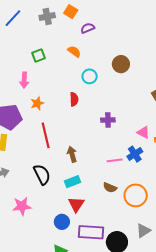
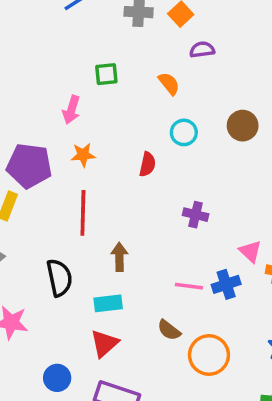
blue circle: (62, 222) -> (57, 378), moved

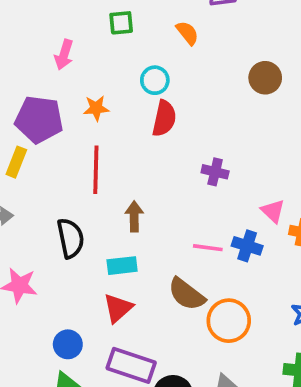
pink arrow: (71, 110) -> (64, 55), moved
cyan circle: (184, 132) -> (155, 80), moved
red semicircle: (147, 164) -> (164, 118), size x1.4
blue cross: (226, 284) -> (247, 246), turned 36
brown semicircle: (169, 330) -> (186, 294), size x1.5

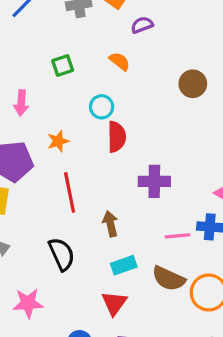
purple cross: (215, 172) -> (154, 181), moved, size x1.4
cyan rectangle: (122, 266) -> (124, 265), moved

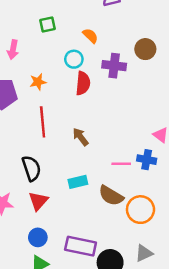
orange semicircle: (120, 61) -> (90, 36), moved
purple cross: (154, 181) -> (114, 66), moved
brown arrow: (110, 224) -> (81, 137), moved, turned -30
red triangle: (114, 303) -> (38, 201), moved

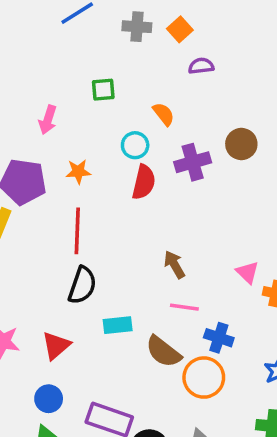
purple cross: (114, 66) -> (193, 162), turned -30
brown arrow: (81, 137) -> (174, 265), moved
blue cross: (147, 160) -> (219, 338), moved
black semicircle: (31, 168) -> (82, 285), moved, turned 30

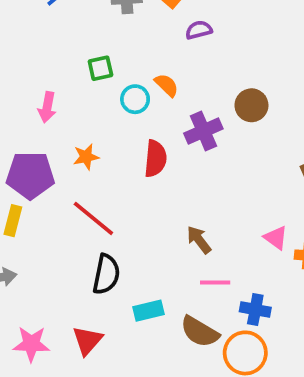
cyan circle: (135, 145) -> (135, 99), moved
red line: (77, 231) -> (93, 218), turned -45

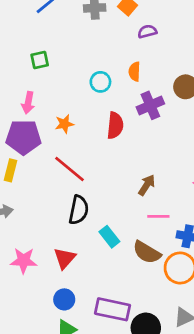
green square: (100, 68) -> (40, 60), moved
orange semicircle: (167, 85) -> (134, 72), moved, turned -132
pink arrow: (47, 107) -> (28, 103), moved
brown arrow: (199, 240) -> (147, 185), turned 70
cyan rectangle: (148, 311) -> (109, 237), turned 65

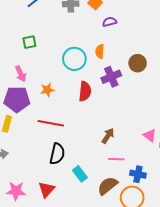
cyan circle: (100, 82) -> (74, 59), size x1.5
pink arrow: (28, 103) -> (21, 74), turned -35
red line: (69, 169) -> (51, 123), turned -30
brown semicircle: (147, 252) -> (108, 186), turned 110

